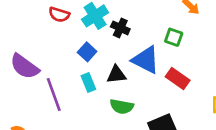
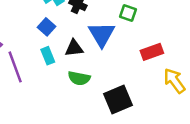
blue triangle: (146, 60) -> (102, 34), turned 32
red rectangle: (178, 79) -> (152, 52), moved, turned -55

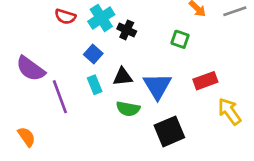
blue triangle: (102, 34) -> (157, 86), moved

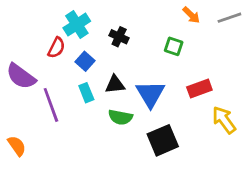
red semicircle: (65, 17) -> (56, 48), moved, turned -80
cyan cross: (101, 18) -> (77, 25), moved

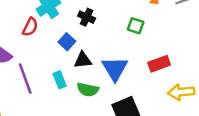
blue square: (85, 61) -> (67, 42), moved
cyan rectangle: (86, 93) -> (60, 80), moved
yellow arrow: (224, 120) -> (181, 92), turned -60

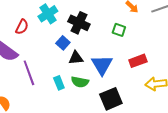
black cross: (87, 17) -> (79, 23), size x1.5
red semicircle: (30, 27) -> (22, 27), moved
cyan rectangle: (60, 80) -> (59, 83), moved

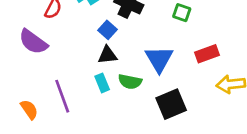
black triangle: (76, 58) -> (107, 55), moved
purple line: (29, 73) -> (62, 96), moved

